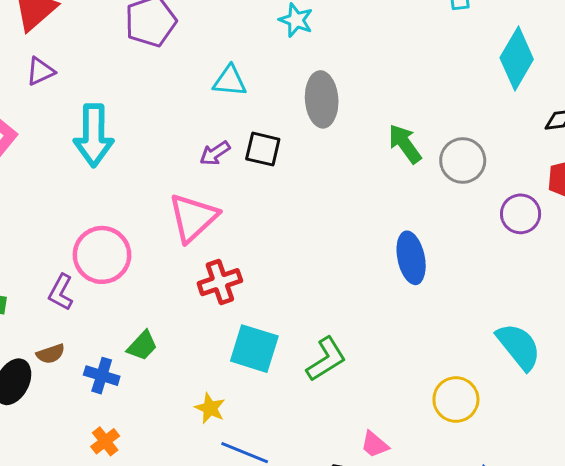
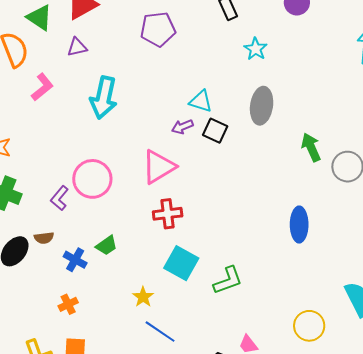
cyan triangle: (230, 81) -> (201, 101), moved

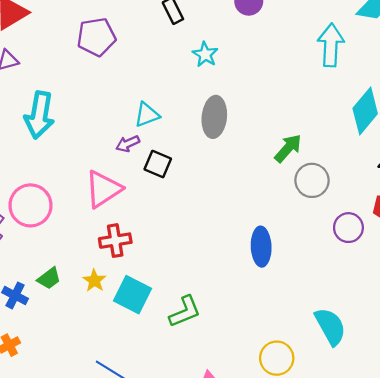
cyan triangle: (201, 101) -> (147, 115), turned -35
black square: (215, 131) -> (158, 164), moved
green arrow: (311, 147) -> (288, 148), moved, turned 68
yellow star: (143, 297) -> (94, 281), moved

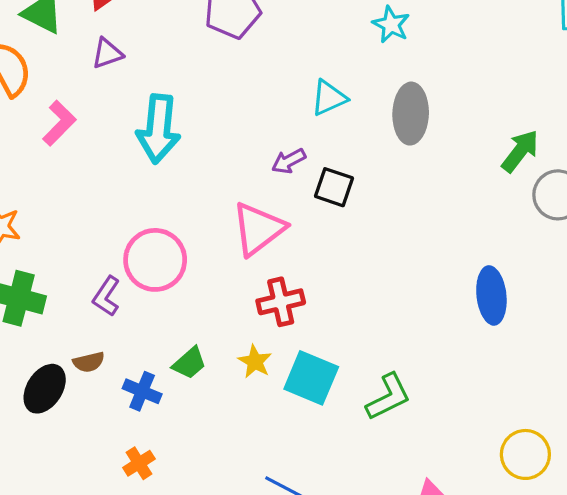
cyan triangle: (147, 115) -> (329, 98), moved

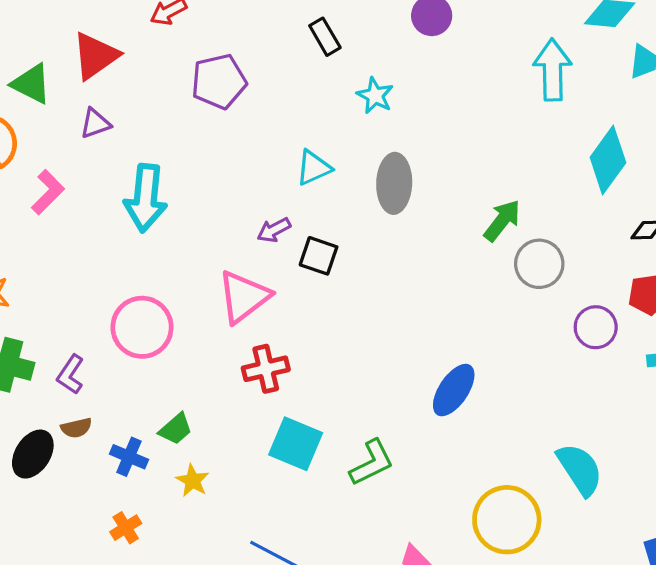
blue ellipse: (491, 295) -> (454, 390), moved, turned 40
purple L-shape: (106, 296) -> (71, 374), moved
yellow star: (255, 362) -> (192, 481), moved
yellow circle: (525, 454) -> (507, 520), size x1.4

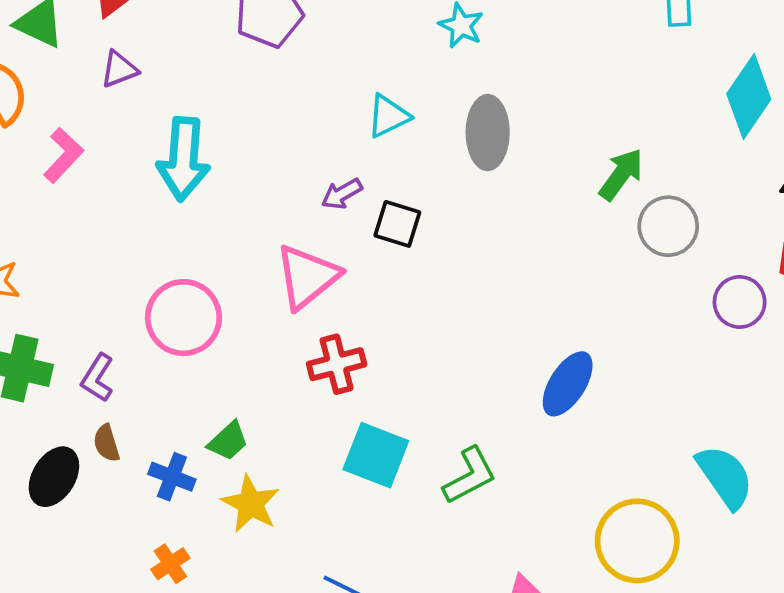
brown semicircle: (76, 428) -> (106, 443), turned 88
yellow star: (192, 481) -> (251, 504), size x1.4

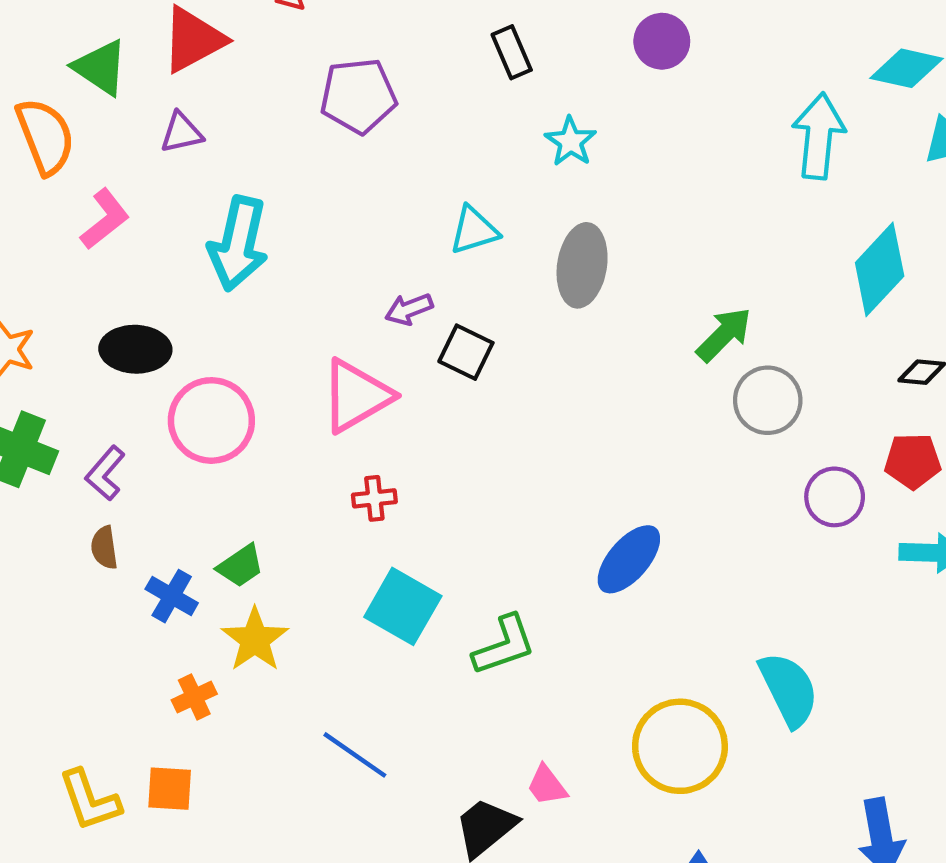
red cross: (337, 364) -> (374, 498), size x0.7
black ellipse: (54, 477) -> (135, 349), moved, turned 52
orange cross: (170, 564) -> (194, 697), moved

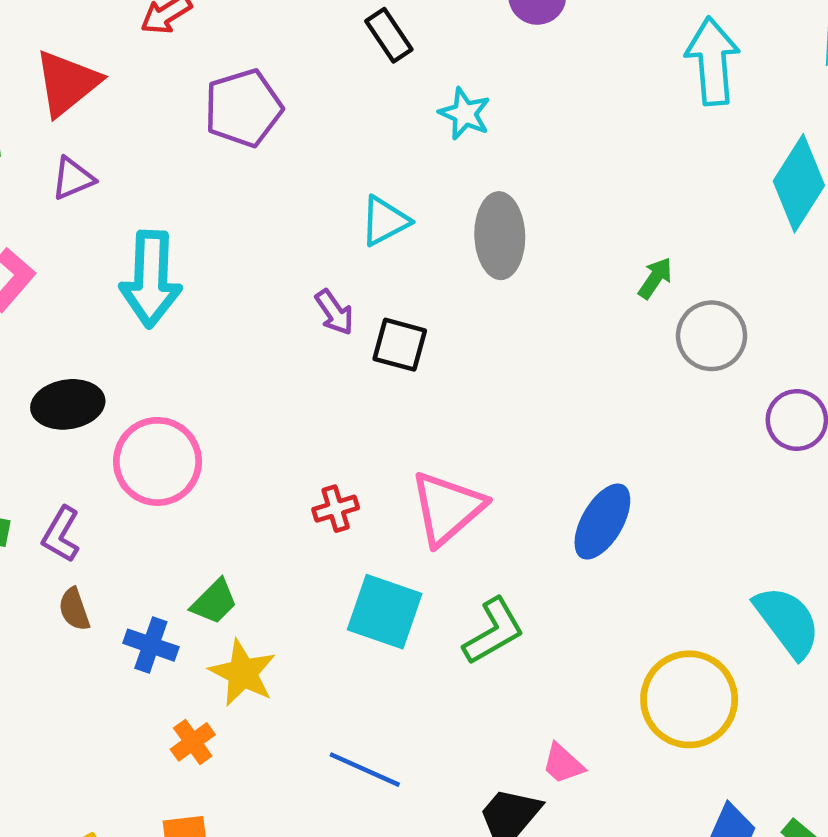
purple arrow: (409, 309) -> (334, 312), turned -93
green arrow: (724, 335) -> (655, 278), size x0.7
pink triangle: (356, 396) -> (447, 508), moved

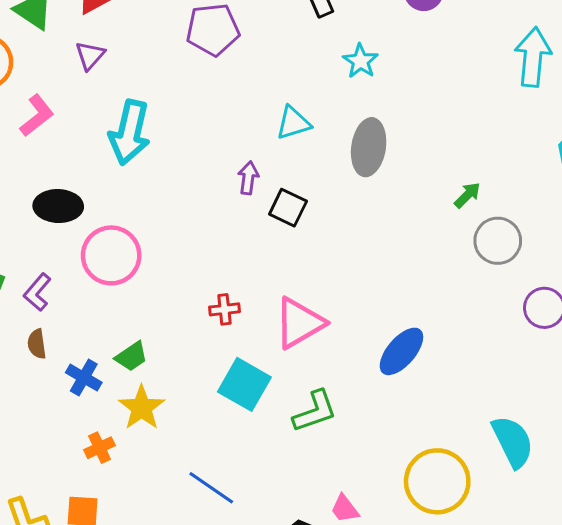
purple triangle: (73, 178) -> (90, 55), turned -36
purple arrow: (334, 312) -> (248, 178), turned -148

